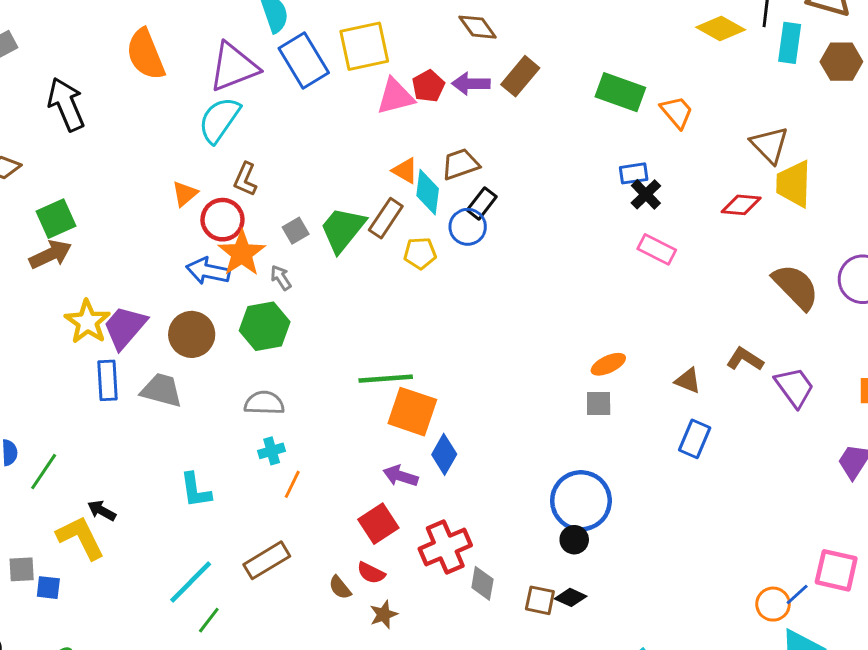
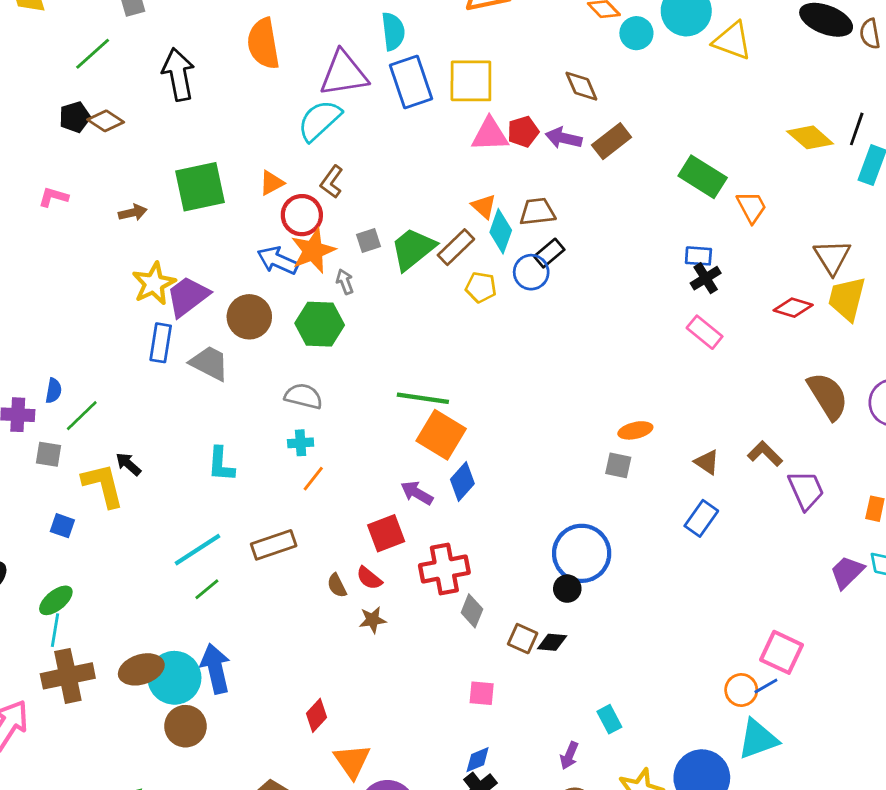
green square: (56, 219) -> (200, 187), moved, size x1.4
brown arrow: (50, 254) -> (133, 213), size x0.7
gray square: (22, 569) -> (48, 454), moved
pink square: (836, 570) -> (782, 652), moved
black diamond: (571, 597) -> (552, 642), turned -32

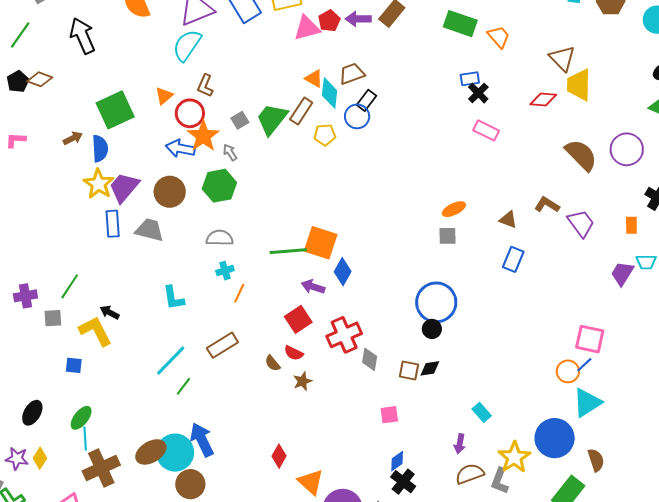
blue semicircle: (54, 391) -> (100, 149), moved, size x1.5
green line: (423, 398) -> (288, 251), moved

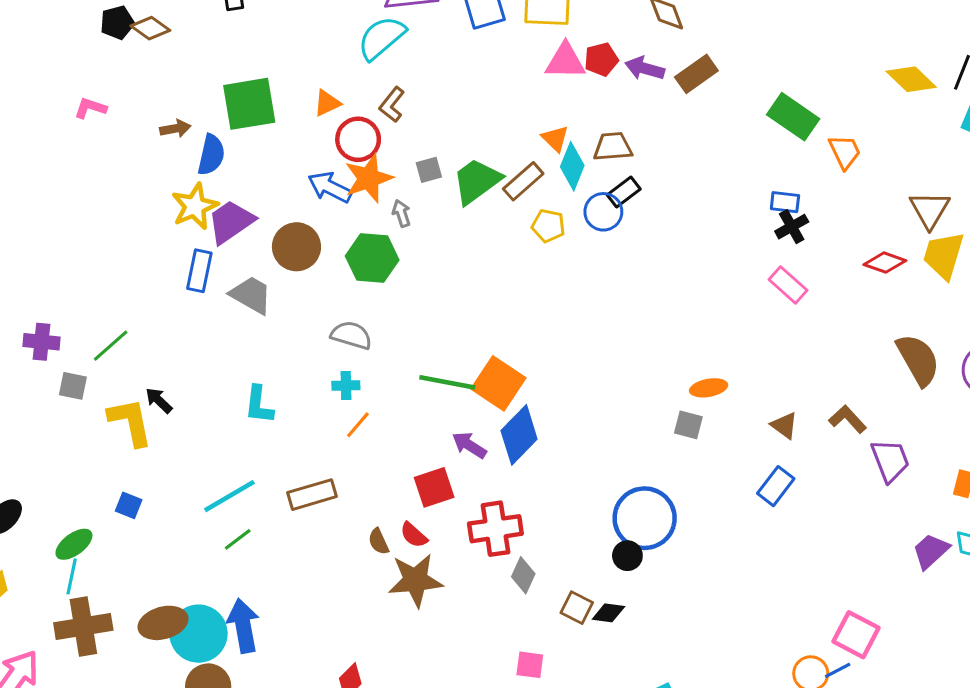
blue diamond: (343, 272) -> (519, 435), size x1.4
blue square: (74, 365) -> (129, 505), moved
brown star: (303, 381) -> (415, 580), size x1.8

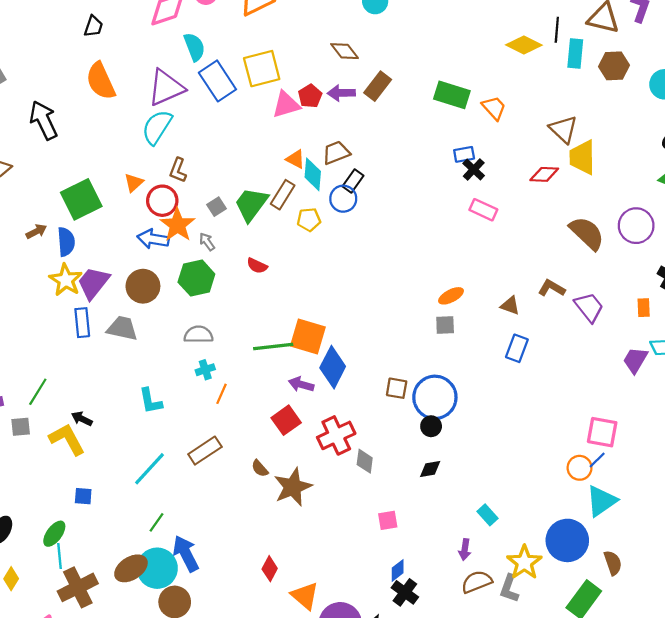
red semicircle: (414, 535) -> (257, 266), moved
green line: (238, 539) -> (157, 522), moved
brown square: (577, 608) -> (397, 388), moved

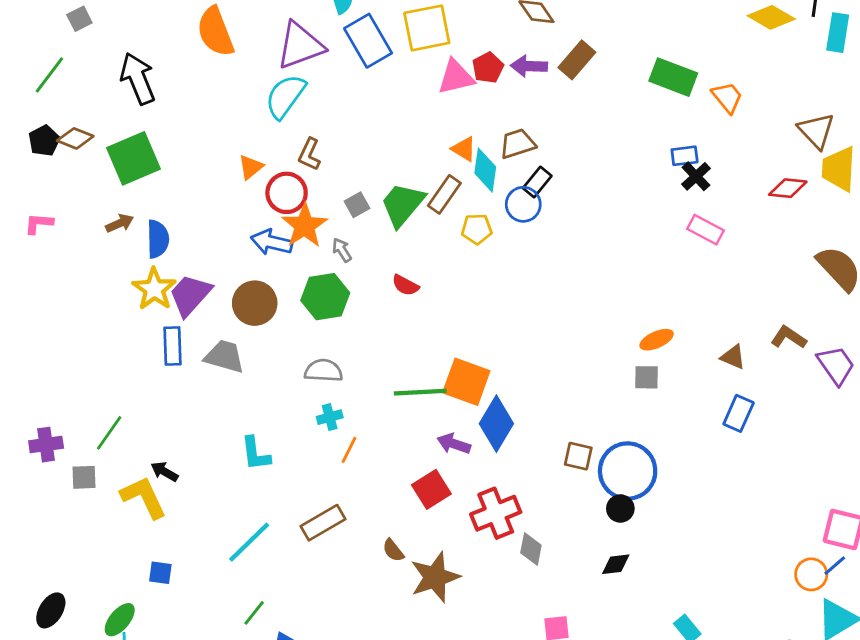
green square: (81, 199) -> (134, 158), moved

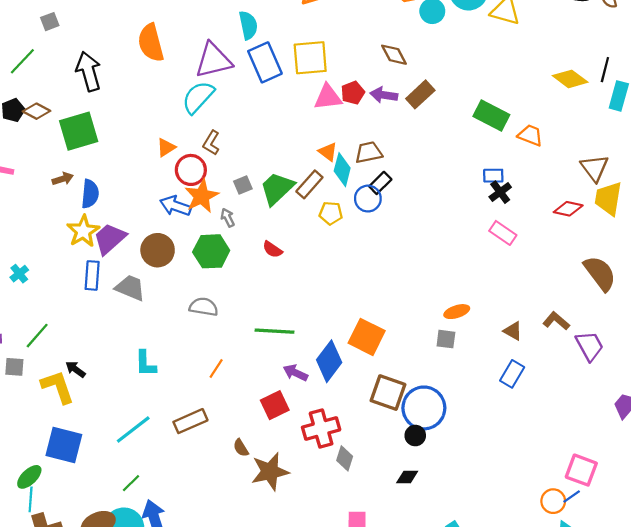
orange trapezoid: (727, 97) -> (530, 135), turned -36
orange square: (466, 382) -> (367, 337), moved
cyan cross: (330, 417) -> (19, 274), moved, turned -30
brown square: (578, 456) -> (388, 393), size x1.6
blue square: (160, 573) -> (64, 445), size x2.0

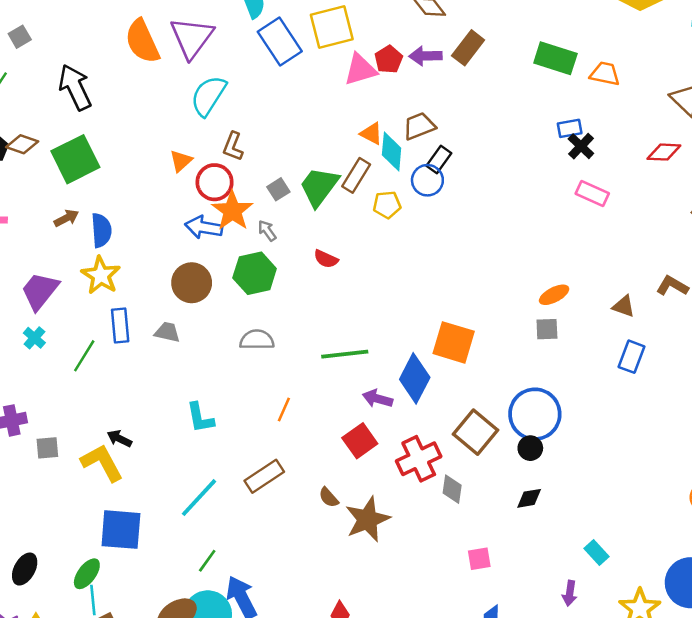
purple triangle: (213, 60) -> (192, 37), moved, turned -30
purple trapezoid: (110, 239) -> (40, 291), moved
gray trapezoid: (130, 288) -> (167, 332), size x0.7
green line: (37, 336) -> (84, 356), moved
brown square: (388, 393) -> (476, 432), moved, turned 30

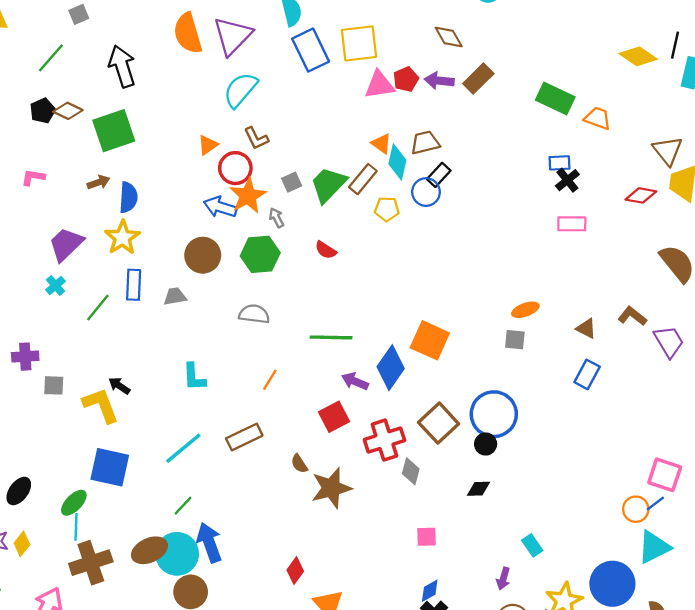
brown L-shape: (233, 146) -> (256, 138), turned -55
pink rectangle: (592, 193) -> (572, 224), turned -32
gray trapezoid: (167, 332) -> (175, 296), turned -30

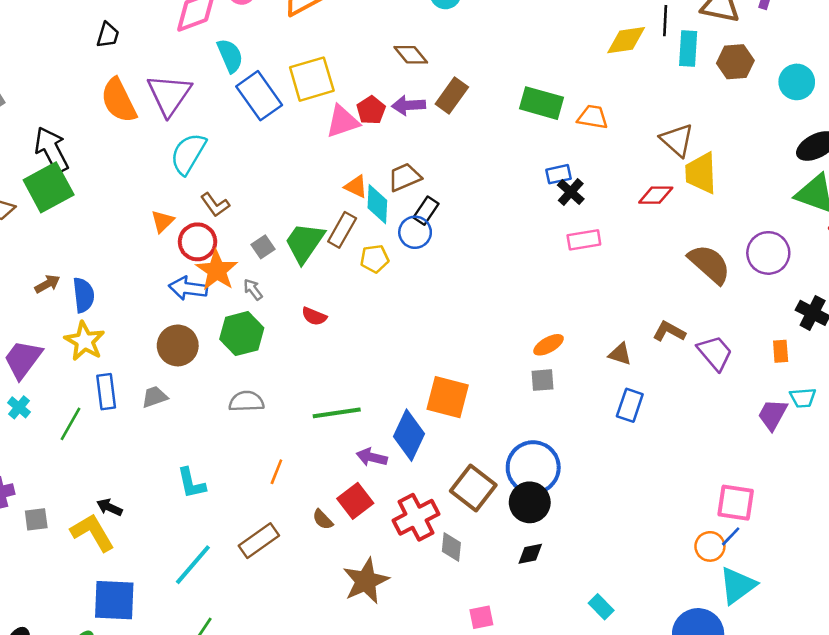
yellow diamond: (638, 56) -> (626, 40), turned -33
green square: (114, 131) -> (49, 187), moved
black circle: (486, 444) -> (530, 502), size x1.6
brown semicircle: (299, 464) -> (323, 519), moved

